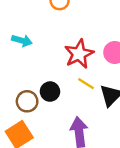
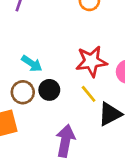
cyan arrow: (22, 41) -> (32, 64), moved

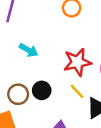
cyan arrow: (32, 64) -> (28, 50), moved

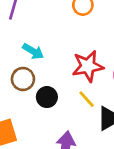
brown circle: (18, 94) -> (23, 79), moved

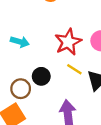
brown circle: (23, 79) -> (21, 89), moved

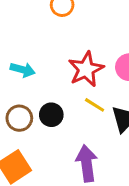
brown circle: (21, 89) -> (19, 118), moved

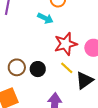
cyan arrow: (23, 70) -> (45, 18), moved

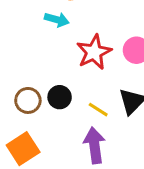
yellow line: (67, 68) -> (98, 110), moved

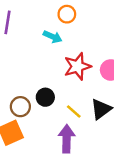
brown circle: (28, 100) -> (20, 107), moved

